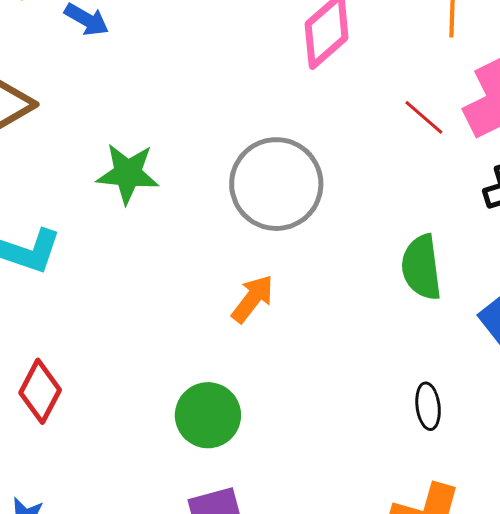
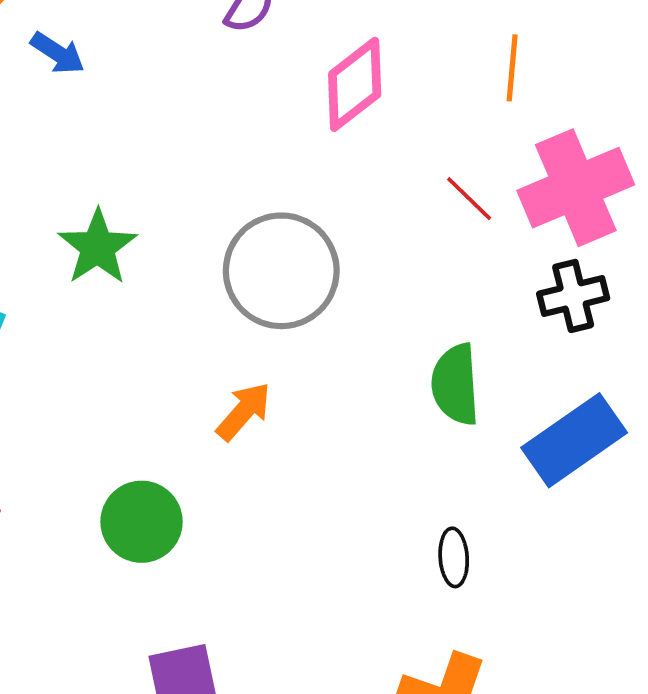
green star: (128, 173) -> (98, 247), turned 30
green circle: (208, 415) -> (142, 522), moved

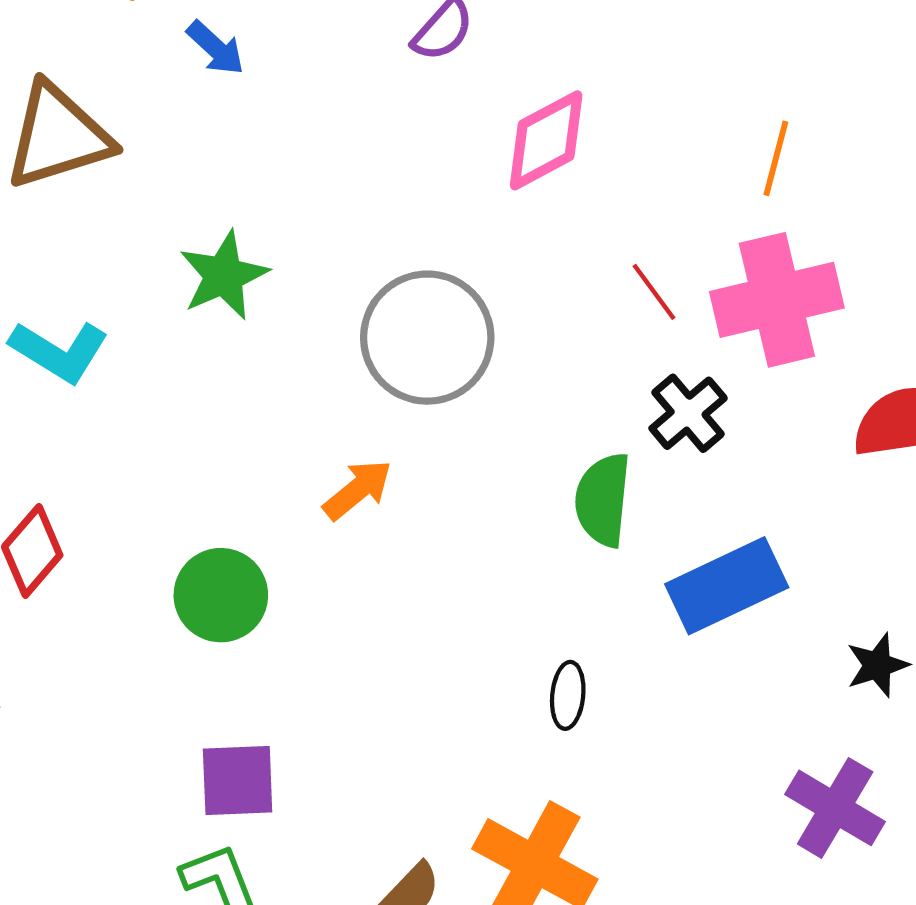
orange line: (512, 68) -> (776, 158), moved
black cross: (573, 296) -> (688, 413), moved, turned -36

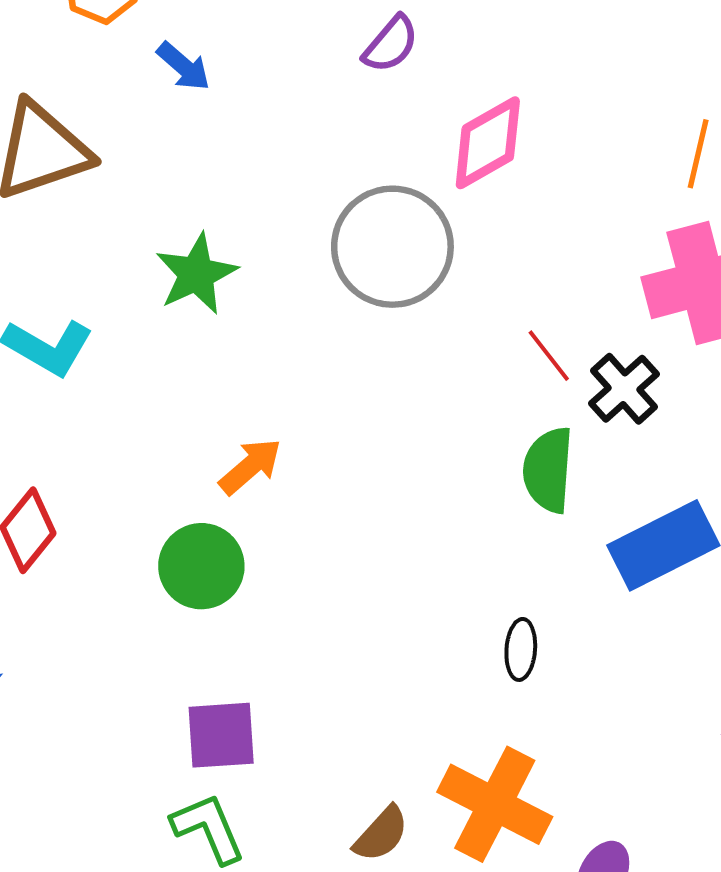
red line: (654, 292) -> (549, 356), moved
gray circle: (427, 338) -> (392, 247), moved
orange arrow: (358, 490) -> (250, 466), moved

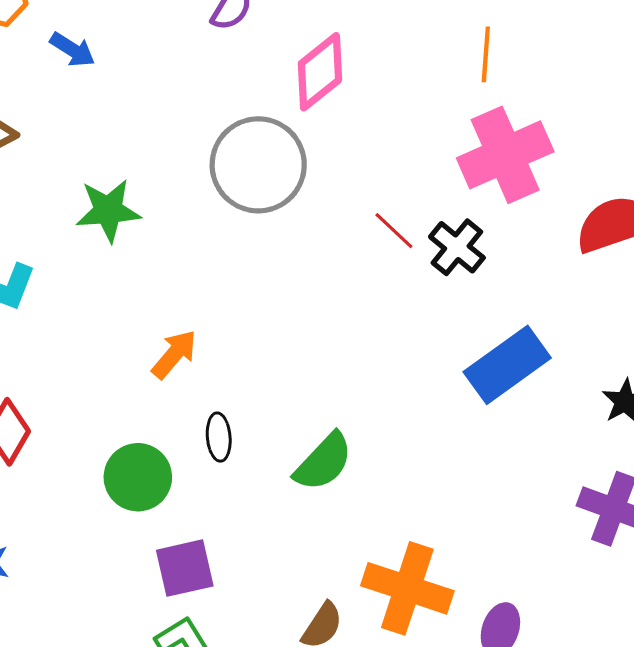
green star: (196, 274) -> (108, 210), turned 30
green semicircle: (548, 470) -> (323, 462), moved, turned -132
green circle: (201, 566) -> (138, 477), moved
black ellipse: (521, 649) -> (219, 437), moved

